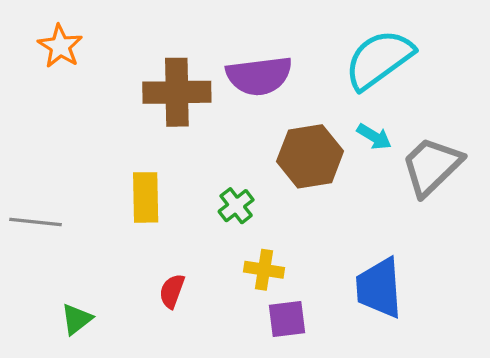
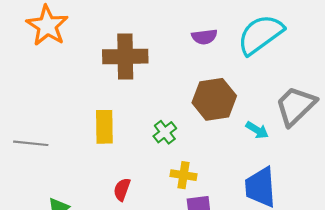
orange star: (60, 46) -> (47, 26), size x1.4
purple semicircle: (259, 76) -> (204, 37), moved, size x0.6
cyan arrow: (374, 137) -> (257, 130), moved

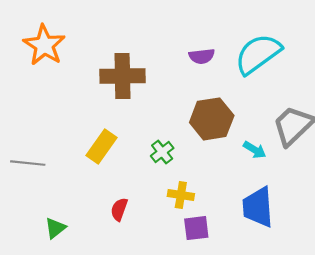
yellow rectangle: (104, 127) -> (102, 147), turned 36

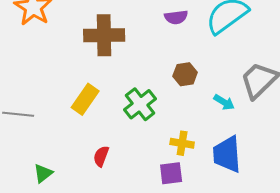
brown hexagon: (212, 119) -> (185, 74), size x0.6
green cross: (162, 152) -> (140, 104), size x1.5
yellow cross: (181, 195) -> (182, 143), moved

